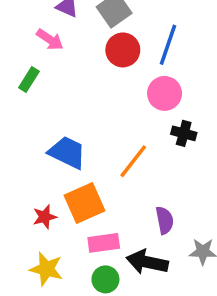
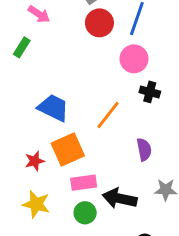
purple semicircle: (165, 220) -> (144, 149), moved

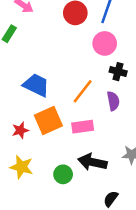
purple semicircle: (144, 149) -> (113, 101), moved
pink rectangle: (84, 183) -> (83, 127), moved

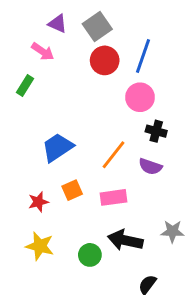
blue trapezoid: (36, 85) -> (57, 147), turned -60
purple semicircle: (113, 101) -> (150, 167), turned 120
orange square: (48, 121) -> (72, 190), size x0.6

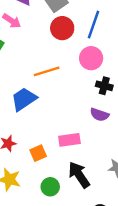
orange line: (113, 155) -> (47, 71), moved, turned 35
orange square: (72, 190) -> (38, 153), moved
black arrow: (125, 240) -> (79, 175), turned 44

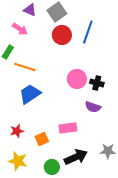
pink circle: (91, 58) -> (77, 79), moved
orange line: (47, 71) -> (25, 67), moved, turned 35
black arrow: (79, 175) -> (76, 157), turned 100

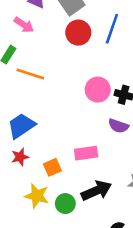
blue trapezoid: (30, 94) -> (21, 126), moved
yellow star: (18, 161) -> (37, 196), moved

